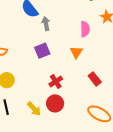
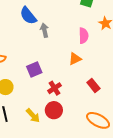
purple square: (42, 51) -> (34, 70), moved
orange triangle: (76, 52) -> (75, 59), turned 32

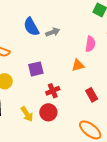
blue semicircle: (28, 16) -> (31, 27), moved
gray arrow: (44, 30) -> (53, 32), turned 72

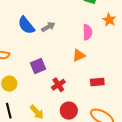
red rectangle: (92, 95) -> (97, 82), turned -56
red circle: (48, 112) -> (69, 111), moved

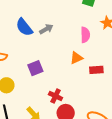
red rectangle: (97, 82) -> (96, 70), moved
red cross: (58, 85) -> (56, 96), moved, turned -32

